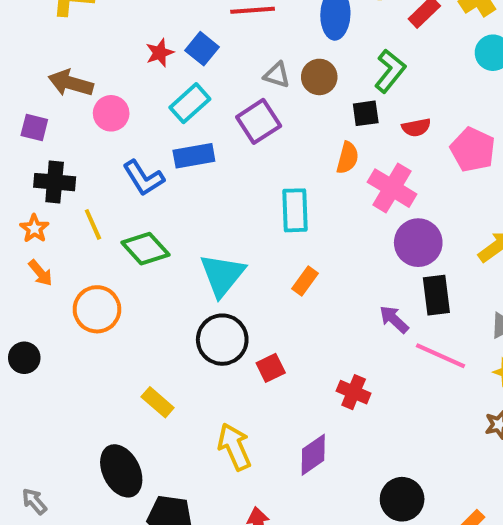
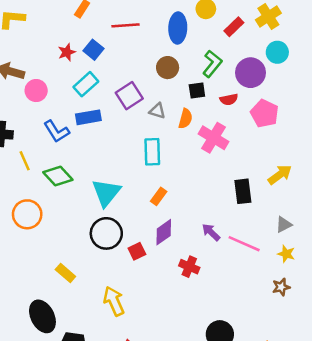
gray triangle: (277, 75) -> (157, 111), moved
purple circle: (418, 243) -> (251, 73), moved
black rectangle: (436, 295) -> (243, 191), moved
purple arrow: (394, 319) -> (211, 232), moved
purple diamond: (313, 455) -> (164, 232), moved

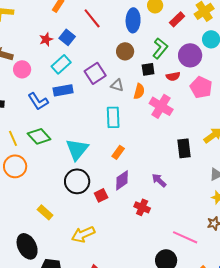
red line: (125, 25) -> (92, 18), turned 55
yellow line: (25, 161) -> (13, 138), moved
pink line: (244, 244) -> (185, 237), moved
yellow arrow: (114, 301) -> (83, 234), turned -90

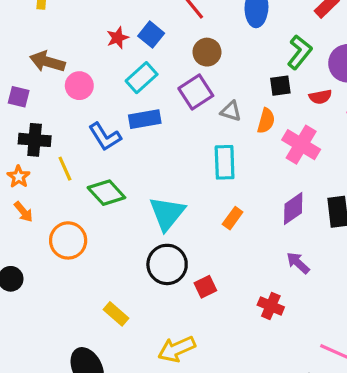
brown circle: (125, 51) -> (207, 52), moved
yellow line: (13, 138) -> (65, 169), moved
purple diamond: (122, 180) -> (293, 209), moved

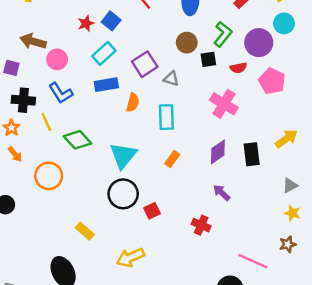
brown circle: (207, 52) -> (187, 43), moved
orange semicircle: (266, 121) -> (133, 103), moved
blue L-shape: (105, 137) -> (61, 93), moved

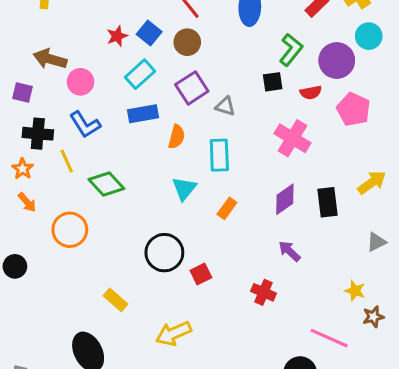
brown circle: (187, 43) -> (187, 42), moved
cyan triangle: (123, 155) -> (184, 189), moved, size x0.7
yellow star: (292, 213) -> (355, 291), moved

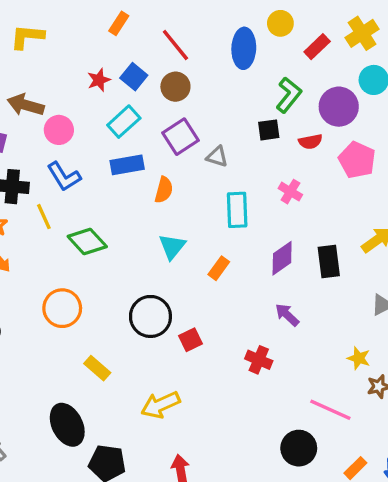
pink cross: (292, 138) -> (290, 192), size x0.6
cyan rectangle: (219, 155) -> (237, 210), moved
orange circle: (70, 230) -> (62, 308), moved

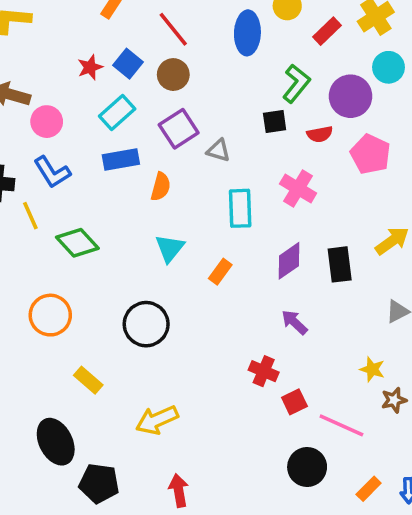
pink cross: (290, 192) -> (298, 188), size x1.4
red square: (190, 340) -> (294, 402), moved

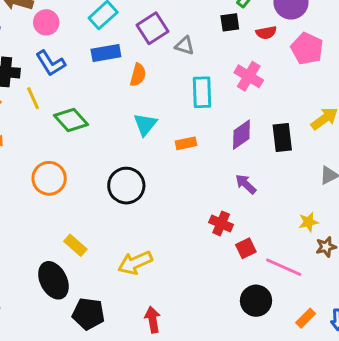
orange rectangle: (220, 272) -> (186, 143), turned 42
yellow star: (372, 369) -> (308, 222), turned -30
yellow rectangle: (88, 380) -> (75, 245), moved

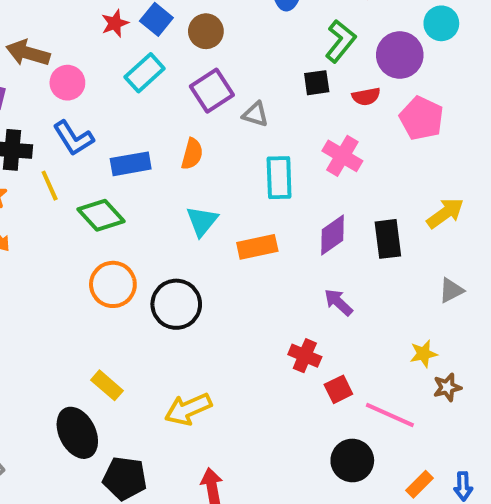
blue rectangle: (106, 53) -> (131, 164), moved
orange rectangle: (186, 143) -> (257, 247), size x1.4
orange circle: (49, 178) -> (113, 284), moved

